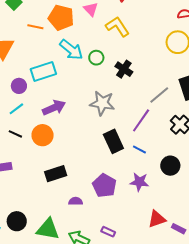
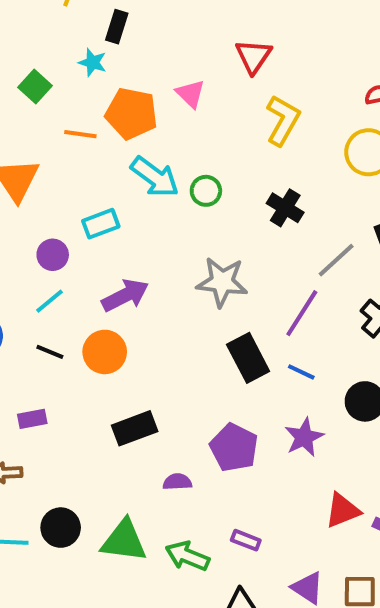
yellow L-shape: (117, 27) -> (283, 120), moved, turned 65
black cross: (124, 69) -> (285, 208), moved
cyan rectangle: (43, 72) -> (101, 224), size x0.7
purple star: (139, 182) -> (304, 437), turned -30

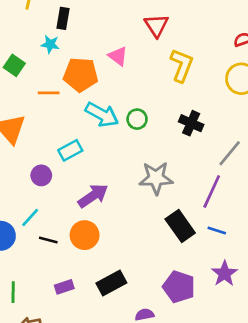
cyan line: (49, 301) -> (30, 218), moved
purple rectangle: (32, 419) -> (64, 287), moved

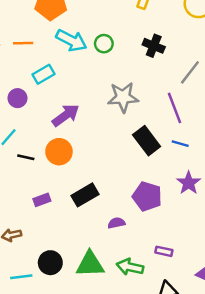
orange line: (49, 93) -> (23, 43), moved
purple line: (212, 191) -> (174, 108), turned -44

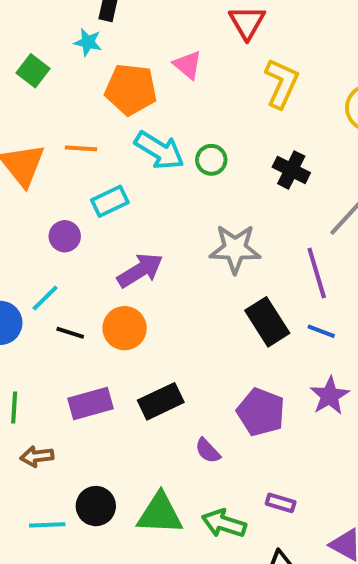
purple rectangle: (42, 200) -> (90, 404), size x1.5
purple semicircle: (116, 223) -> (208, 451), turned -126

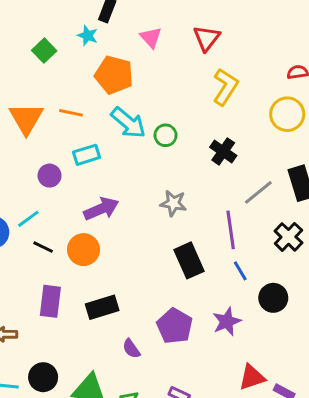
pink triangle: (188, 65) -> (151, 37), moved
gray star: (235, 249) -> (173, 203), size x0.7
blue line: (321, 331) -> (240, 271), moved, turned 30
purple rectangle: (90, 404) -> (50, 301), turned -76

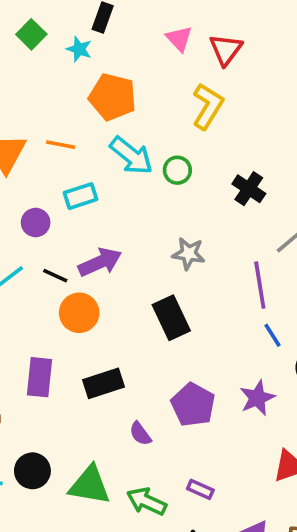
pink triangle: (151, 37) -> (179, 39), moved
green square: (44, 51) -> (31, 34), moved
yellow L-shape: (225, 87) -> (208, 106), moved
black line: (43, 247) -> (55, 276), moved
black rectangle: (189, 260) -> (171, 318), moved

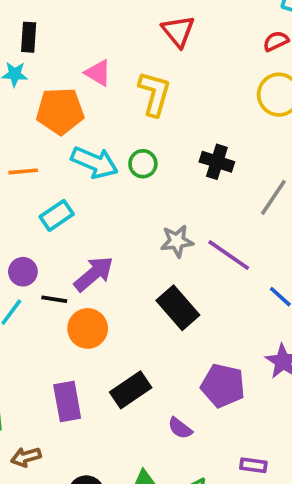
pink triangle: (179, 39) -> (98, 73), moved
red triangle: (226, 50) -> (178, 31), moved
purple circle: (36, 222) -> (23, 272), moved
purple line: (260, 285) -> (229, 255), moved, turned -30

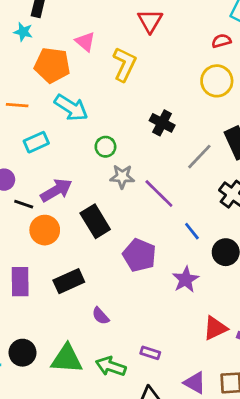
green circle: (143, 164) -> (105, 147), moved
black rectangle: (178, 308) -> (95, 221), moved
purple pentagon: (223, 386) -> (139, 255), moved

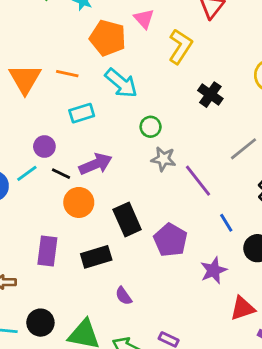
black cross: (162, 123) -> (210, 95), moved
black rectangle: (95, 221) -> (127, 220), moved
red triangle: (215, 328) -> (243, 308), moved

